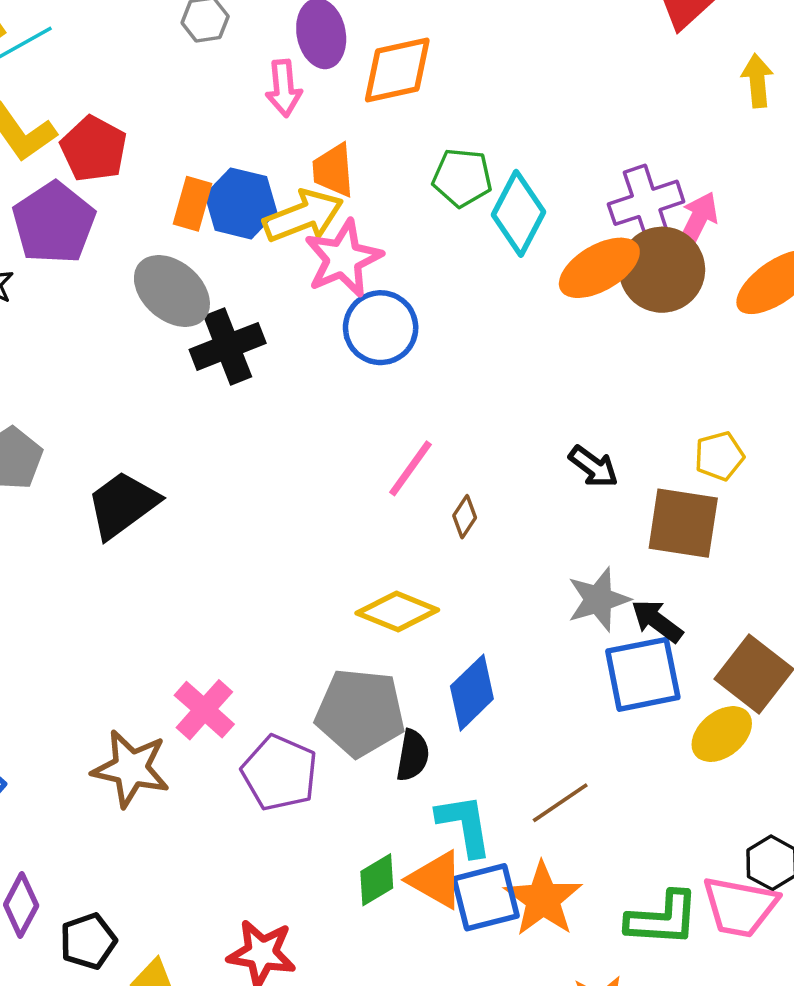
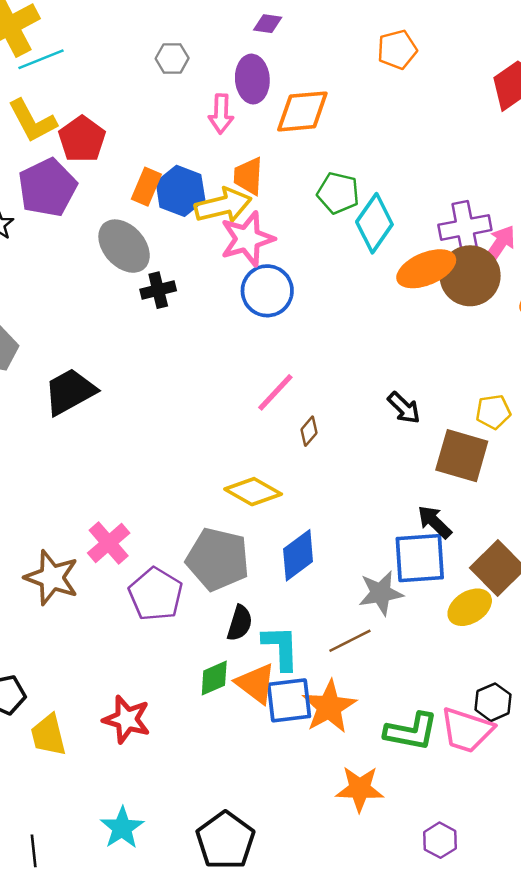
black cross: (228, 346) -> (158, 290), size x0.7
gray star: (598, 599) -> (381, 593), moved
black semicircle: (413, 755) -> (240, 623), moved

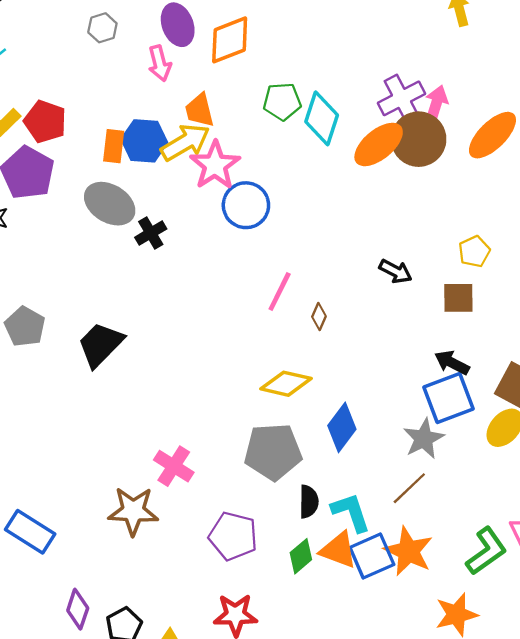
brown square: (462, 456) -> (458, 298), size x0.7
purple pentagon: (156, 594) -> (233, 536), moved
green L-shape: (411, 731) -> (486, 551), turned -30

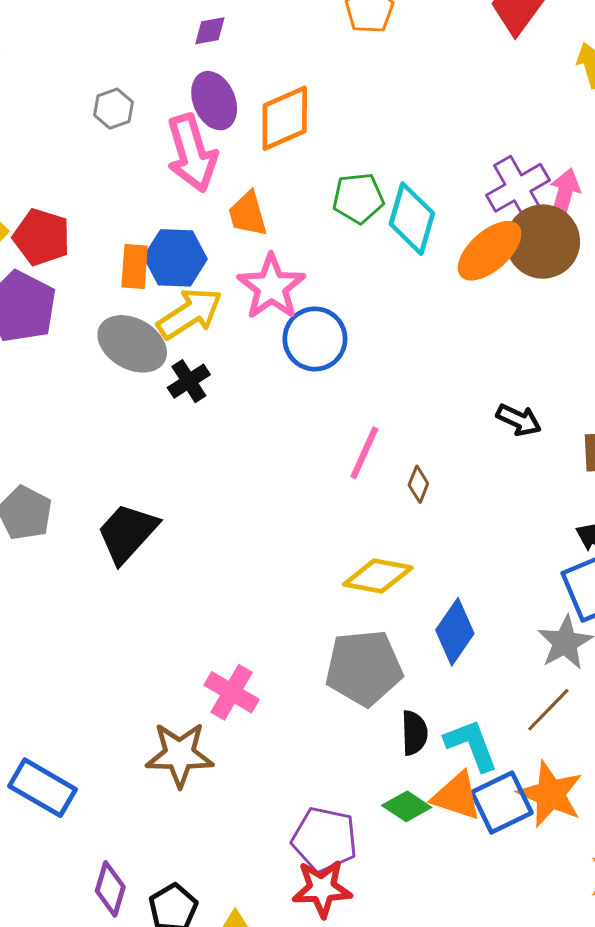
pink arrow: (160, 63) -> (192, 153), size x1.6
yellow arrow: (185, 142) -> (190, 314), moved
purple pentagon: (233, 536) -> (324, 839), moved
green diamond: (301, 556) -> (407, 806), turned 76

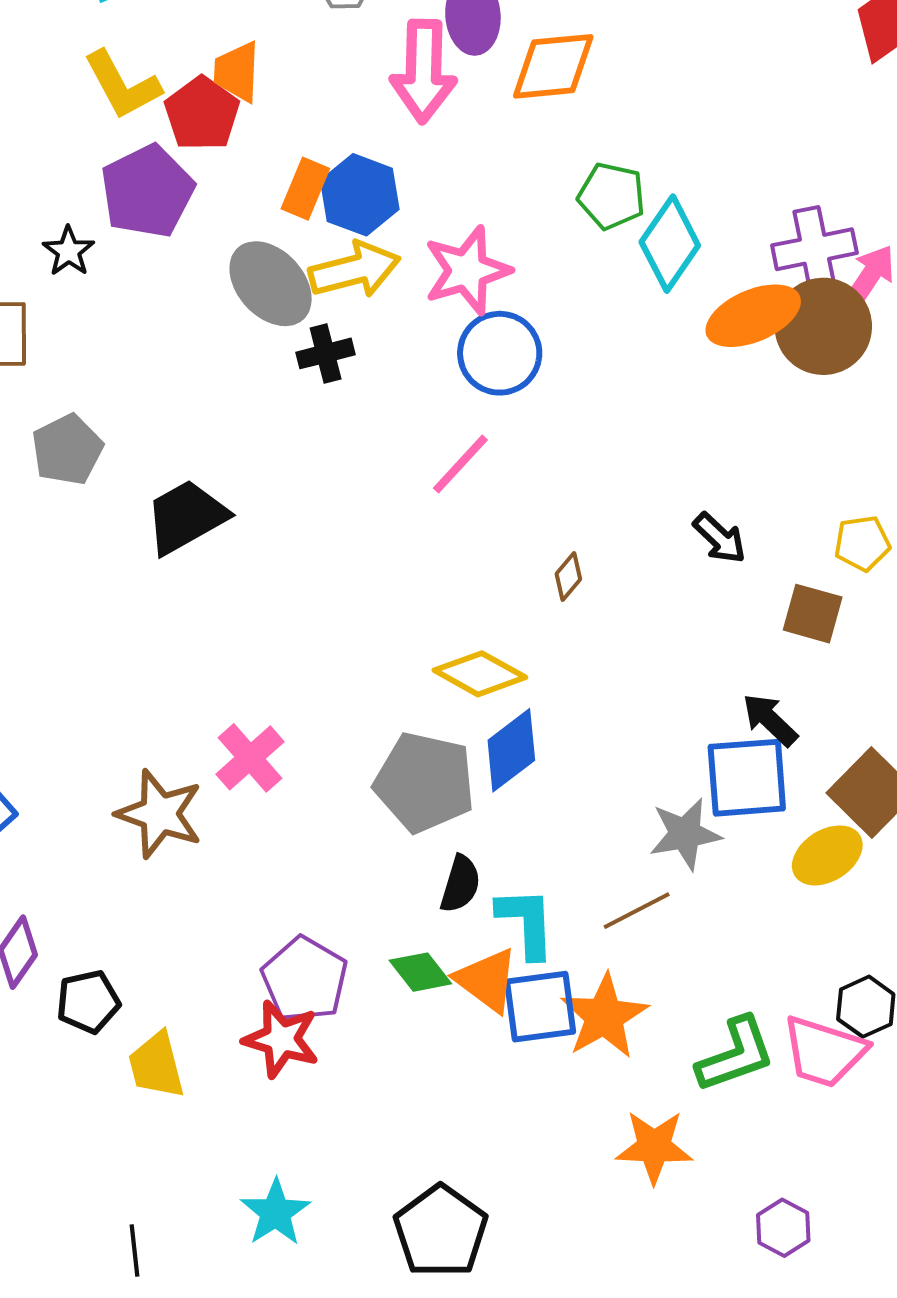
orange trapezoid: (248, 214) -> (237, 72), moved
pink line: (364, 453) -> (460, 464), moved
blue diamond: (455, 632) -> (511, 750), moved

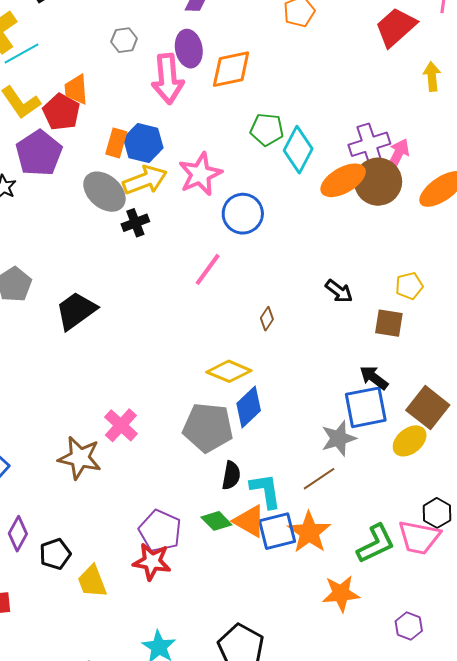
blue circle: (500, 353) -> (243, 214), moved

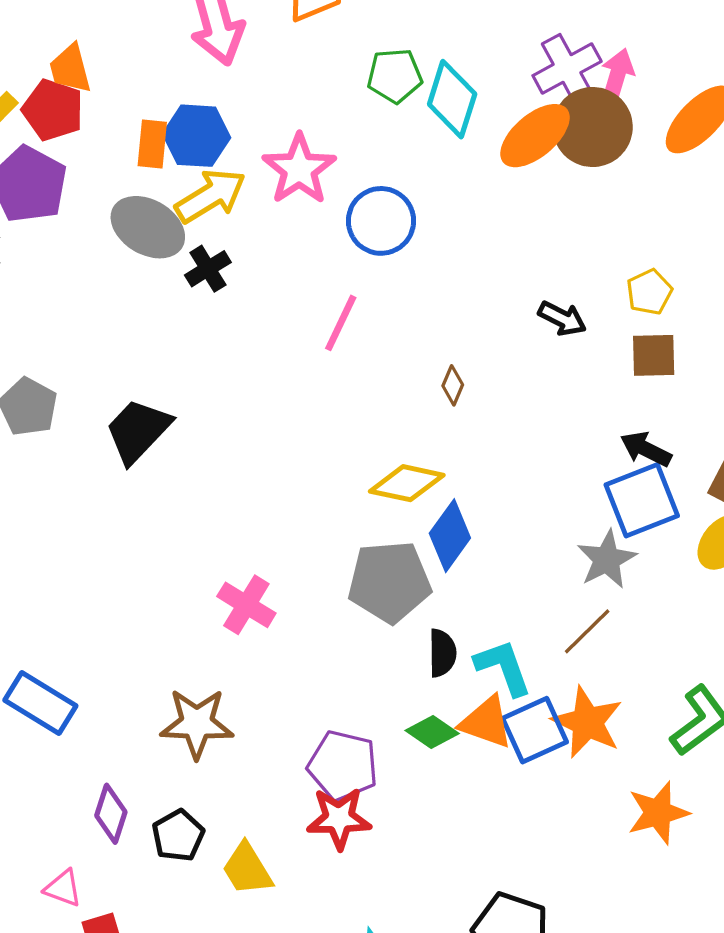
yellow pentagon: (409, 286) -> (649, 292), moved
brown star: (80, 458) -> (197, 723), moved

